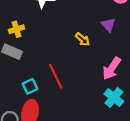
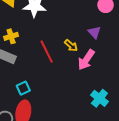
pink arrow: (112, 68) -> (86, 60), moved
red line: (56, 76) -> (47, 52), moved

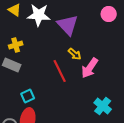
purple triangle: (94, 32) -> (68, 25), moved, size x1.6
red line: (47, 52) -> (60, 71), moved

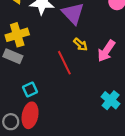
yellow cross: (16, 45) -> (17, 35), size x1.5
pink arrow: (90, 68) -> (106, 51), moved

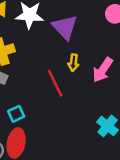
yellow arrow: (80, 44) -> (73, 63), turned 56

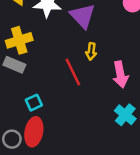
pink arrow: (103, 70) -> (120, 74), moved, turned -45

